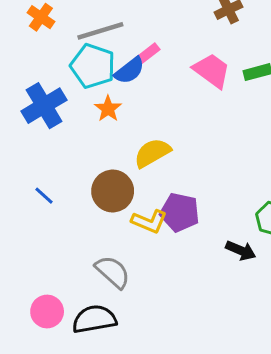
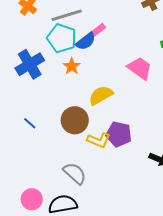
pink trapezoid: (212, 71) -> (140, 68), moved

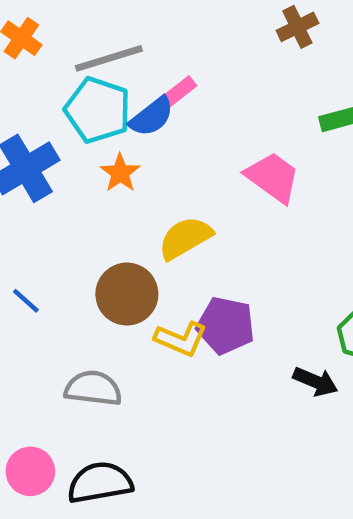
gray semicircle: (75, 173) -> (93, 388), moved, turned -35

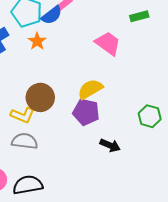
yellow semicircle: (185, 238) -> (90, 89), moved
yellow L-shape: (181, 339) -> (23, 115), moved
black arrow: (315, 382) -> (110, 145), moved

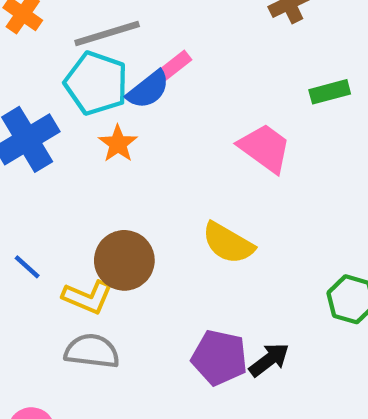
yellow semicircle: (90, 89) -> (228, 243), turned -120
purple pentagon: (86, 112) -> (219, 358), moved
black arrow: (110, 145) -> (269, 360), turned -60

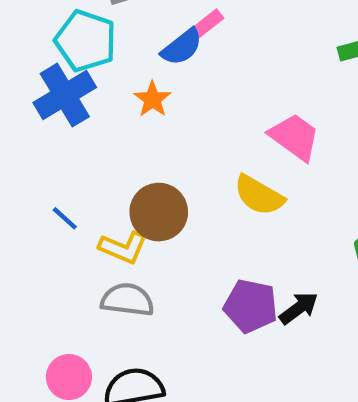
cyan pentagon: (96, 83) -> (86, 41), moved
pink trapezoid: (265, 148) -> (295, 137), moved

